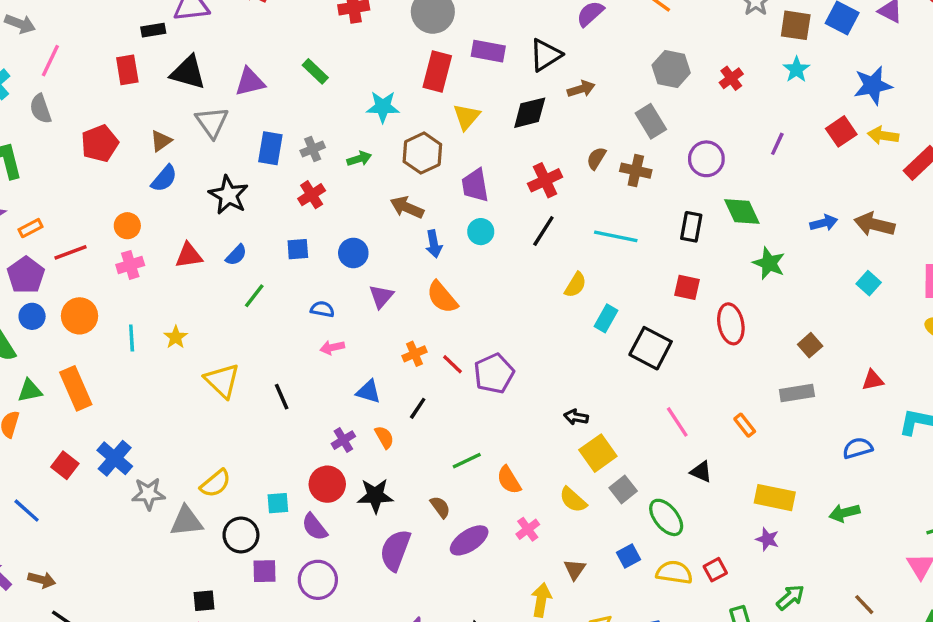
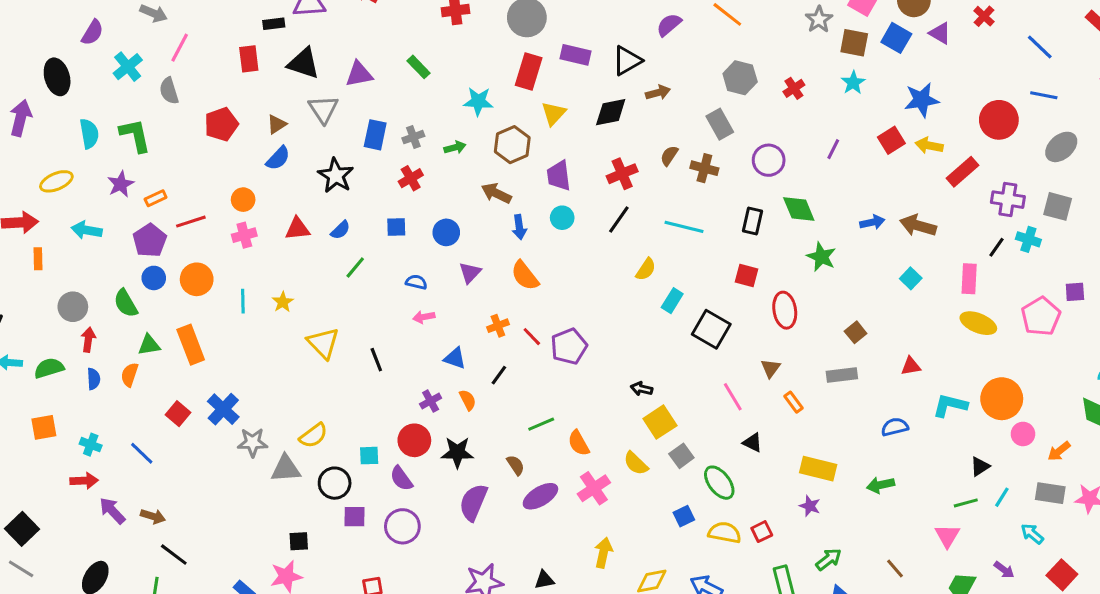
pink cross: (528, 529) -> (594, 488), size x1.5
brown triangle: (575, 569) -> (771, 368), moved

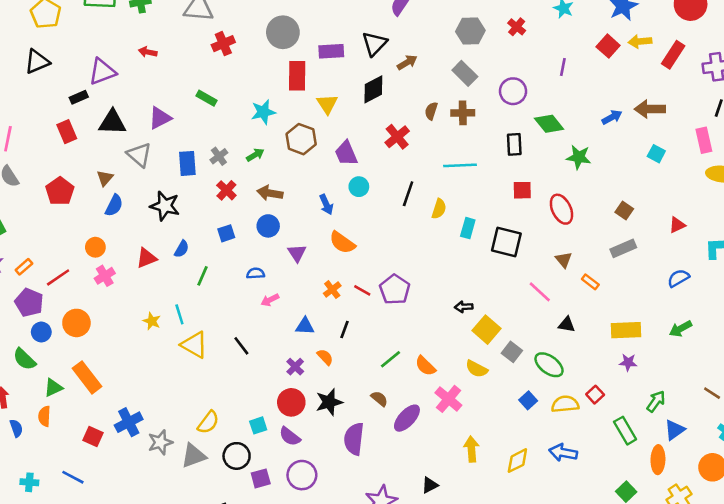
brown arrow: (496, 193) -> (270, 193), moved
black line: (619, 219) -> (408, 194), moved
cyan line: (243, 301) -> (179, 314), moved
blue cross: (223, 409) -> (129, 422), turned 36

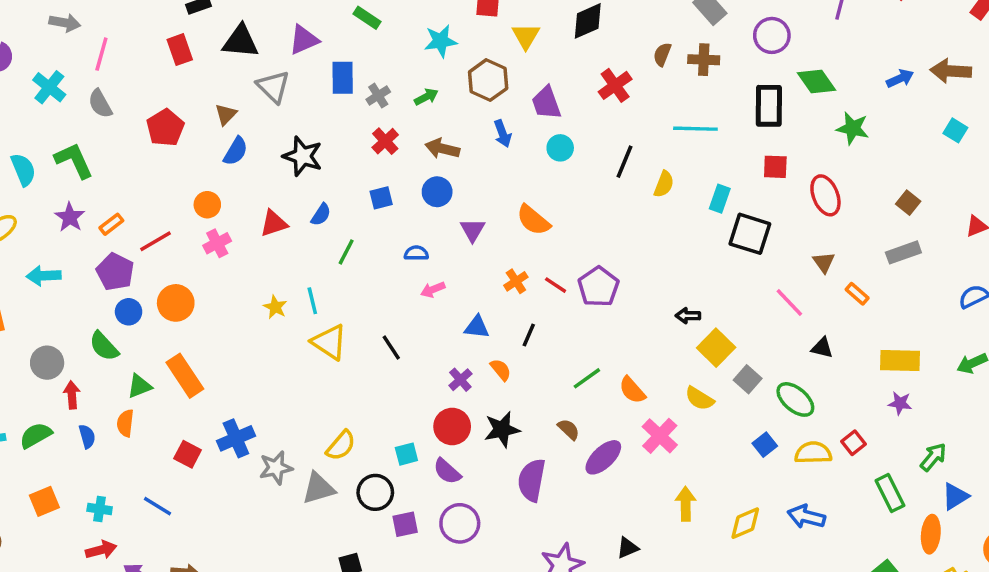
black rectangle: (514, 144) -> (769, 106), size x1.4
blue rectangle: (187, 163) -> (343, 78), moved
blue arrow: (326, 204) -> (503, 134), moved
cyan rectangle: (468, 228) -> (720, 199), moved

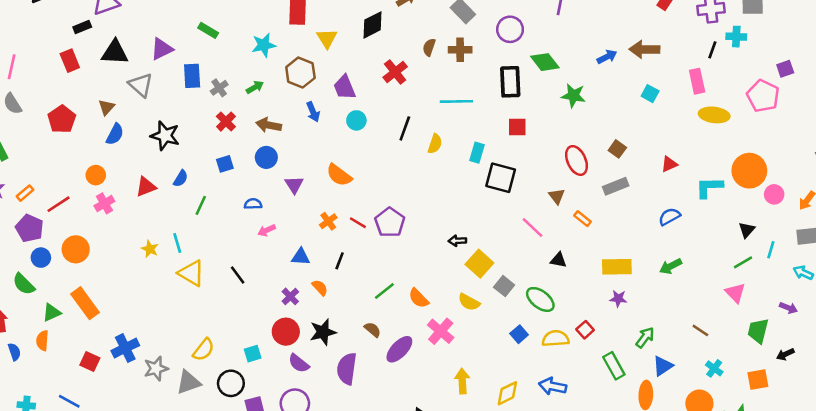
red ellipse: (825, 195) -> (577, 160), moved
purple semicircle: (447, 471) -> (299, 363), moved

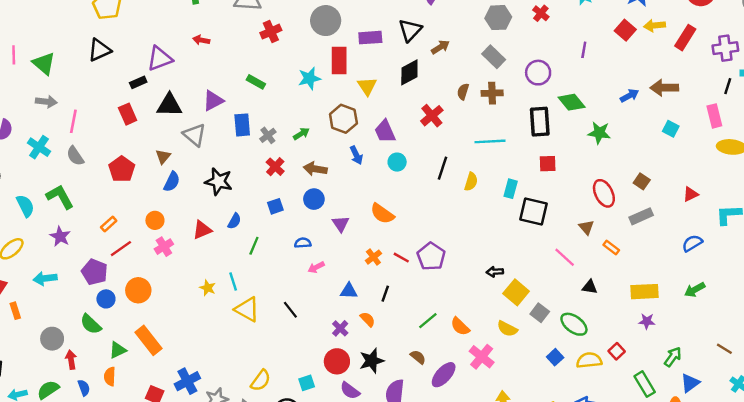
cyan star: (264, 45) -> (309, 78), moved
orange rectangle: (25, 193) -> (109, 224), moved

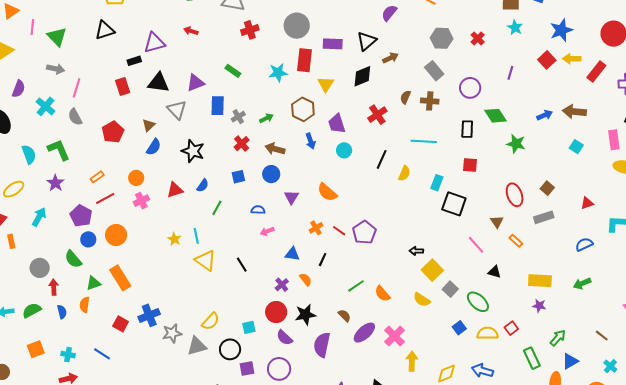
black rectangle: (540, 122) -> (467, 129), size x0.7
cyan arrow: (45, 278) -> (39, 217), turned 120
pink cross: (482, 357) -> (395, 336), moved

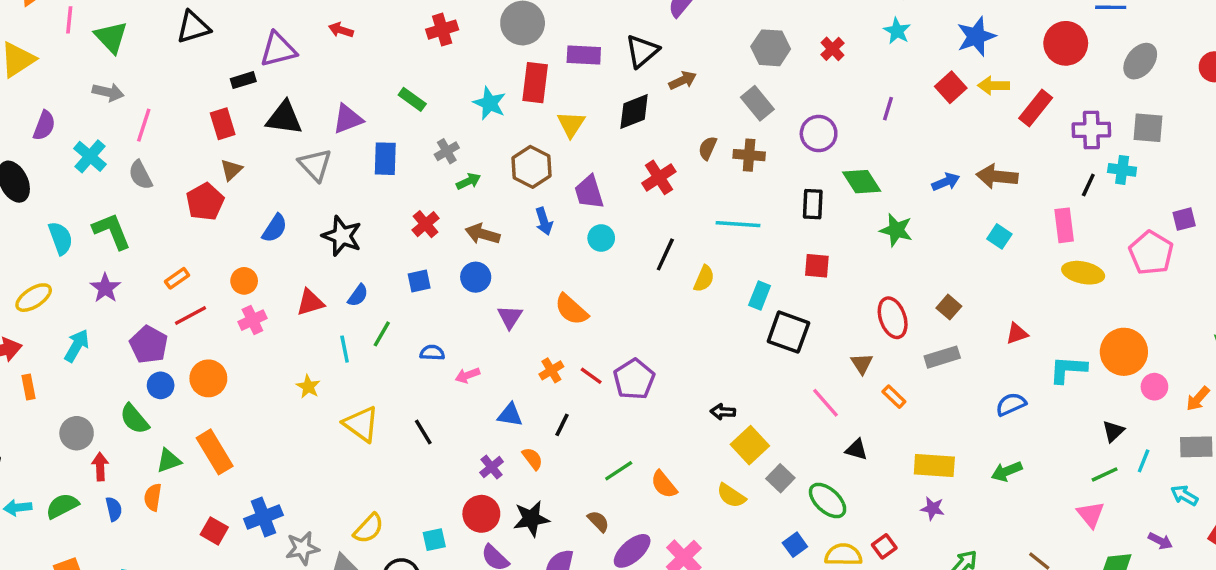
cyan star: (278, 73) -> (490, 103), turned 30
gray cross: (238, 117) -> (447, 151), moved
brown triangle: (149, 125) -> (231, 170), moved
blue semicircle: (258, 210) -> (432, 353), moved
cyan line: (196, 236) -> (345, 349), moved

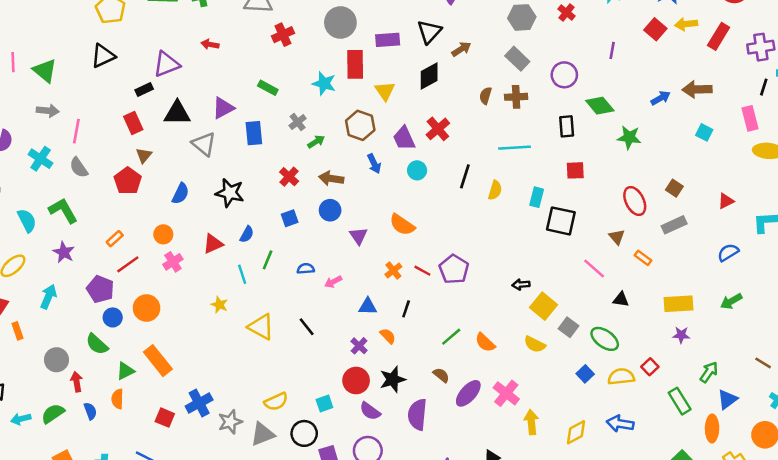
red cross: (659, 177) -> (438, 129), moved
yellow semicircle: (369, 528) -> (276, 401), turned 30

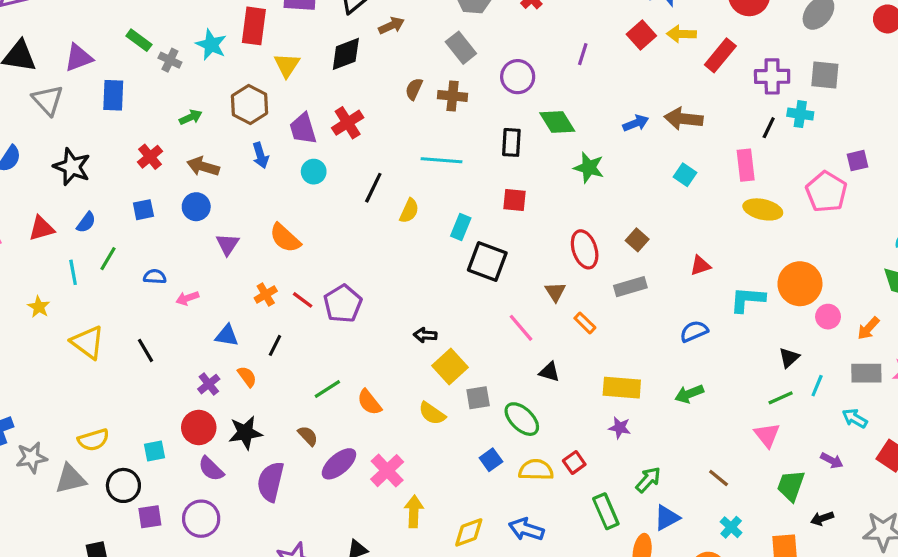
gray cross: (298, 122) -> (170, 60), moved, turned -35
gray square: (569, 327) -> (478, 398), turned 36

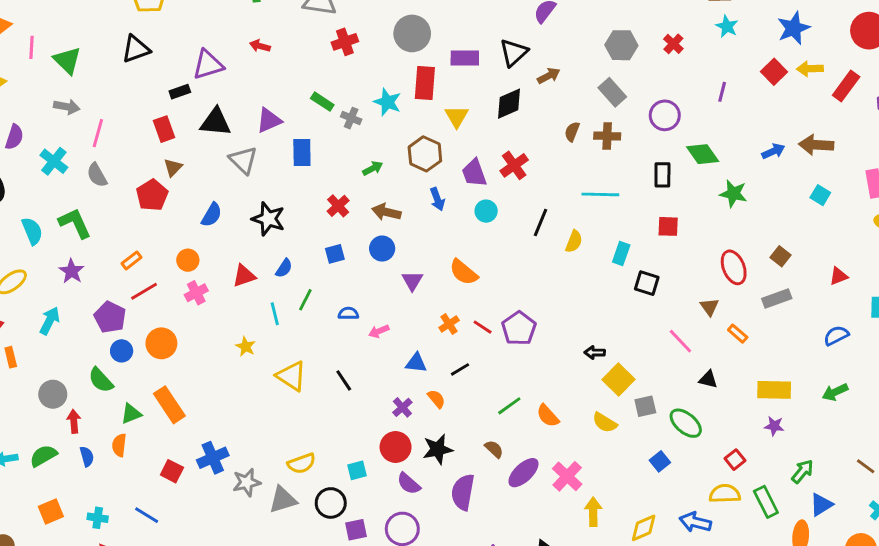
black square: (487, 261) -> (647, 283), size x0.7
black line: (275, 345) -> (460, 369), turned 36
yellow semicircle: (536, 470) -> (725, 494), moved

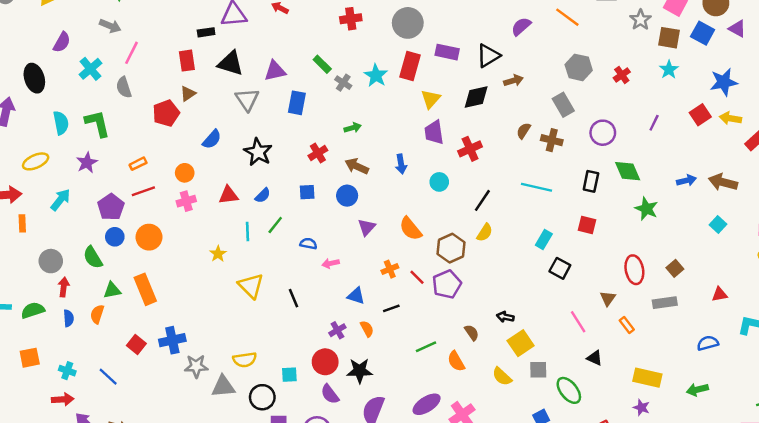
brown hexagon: (425, 154) -> (451, 248), moved
purple trapezoid: (474, 173) -> (434, 132), moved
yellow semicircle: (574, 241) -> (485, 233), moved
brown semicircle: (494, 449) -> (472, 333), moved

